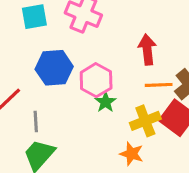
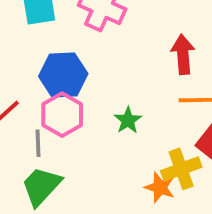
pink hexagon: (96, 80) -> (62, 115), moved
yellow cross: (145, 121) -> (181, 169), moved

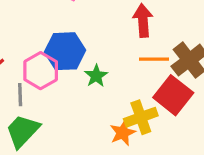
blue hexagon: (63, 75) -> (65, 51), moved
orange star: (160, 187) -> (123, 133), turned 30

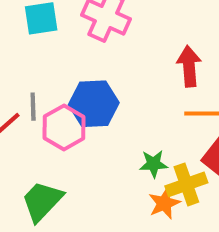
green star: (96, 76) -> (154, 164), moved, turned 30
gray line: (20, 95) -> (33, 107), moved

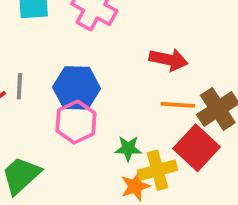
red arrow: (189, 66) -> (168, 60), turned 102
pink hexagon: (64, 127) -> (76, 122), moved

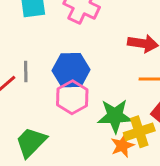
green star: (128, 149) -> (115, 116), size x1.6

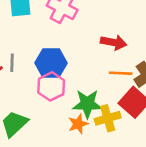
orange star: (122, 146) -> (78, 124), moved

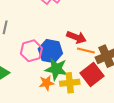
red arrow: (114, 42) -> (76, 37), moved
blue hexagon: (51, 63) -> (50, 51), moved

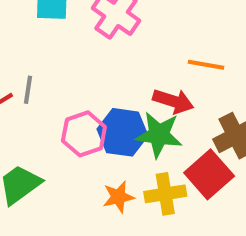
orange line: (86, 51) -> (206, 65), moved
green star: (56, 69) -> (159, 135), moved

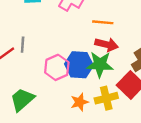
orange line: (206, 65) -> (103, 22), moved

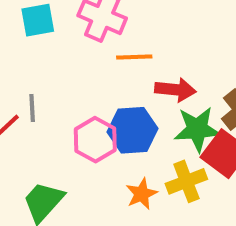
orange line: (103, 22) -> (134, 57), moved
green star: (100, 64) -> (197, 129), moved

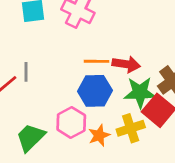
orange line: (134, 57) -> (97, 61), moved
pink hexagon: (95, 140) -> (71, 122), moved

